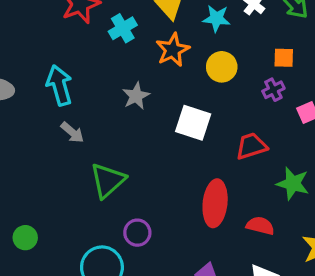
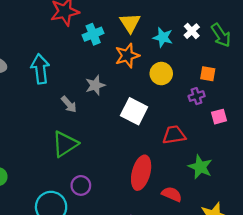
gray arrow: (72, 132) -> (69, 104), moved

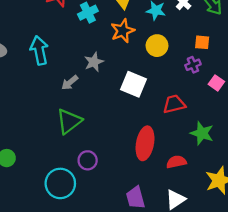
gray arrow: (69, 104) -> (70, 83), turned 96
pink square: (219, 117) -> (216, 83), turned -35
red semicircle: (172, 194) -> (176, 162), turned -30

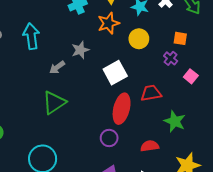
purple cross: (193, 65) -> (171, 58), turned -32
white square: (134, 84) -> (115, 73), turned 35
red ellipse: (145, 143) -> (122, 109), moved
purple circle: (88, 160) -> (109, 138), moved

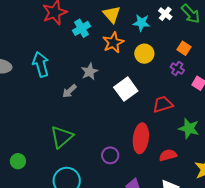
orange square: (180, 38) -> (184, 48), turned 32
green triangle: (54, 103) -> (62, 137), moved
red ellipse: (122, 109) -> (141, 138), moved
purple circle: (109, 138) -> (110, 155), moved

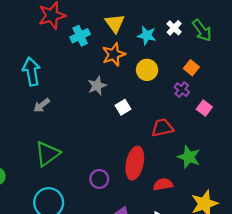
gray star: (90, 72) -> (97, 86), moved
white square: (126, 89) -> (123, 107), size x0.6
gray arrow: (69, 91) -> (42, 105), moved

